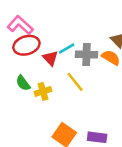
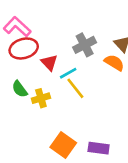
cyan line: (67, 49) -> (68, 73), moved
gray cross: (86, 54) -> (85, 45), moved, turned -30

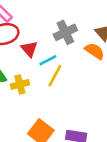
yellow line: (75, 88) -> (55, 76), turned 65

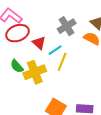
yellow cross: (20, 84) -> (35, 72), size x1.5

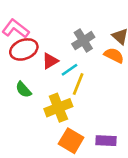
red triangle: (39, 43) -> (50, 61), turned 48
yellow cross: (35, 72) -> (58, 108), moved

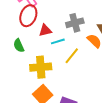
red ellipse: (24, 49) -> (28, 16), turned -65
yellow line: (78, 84) -> (72, 56), moved

